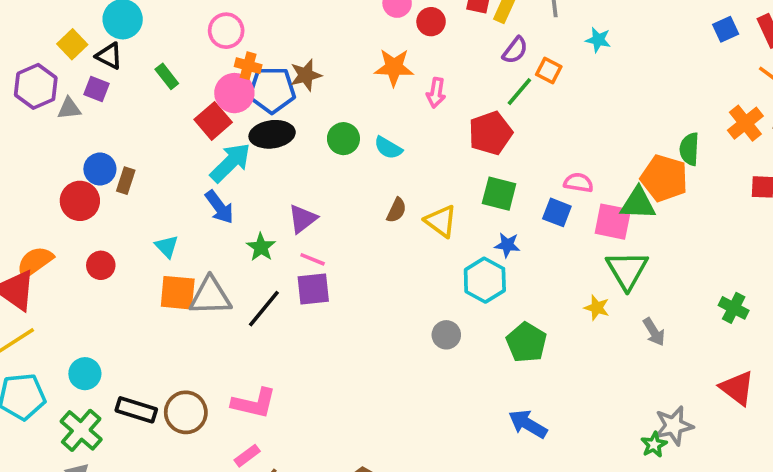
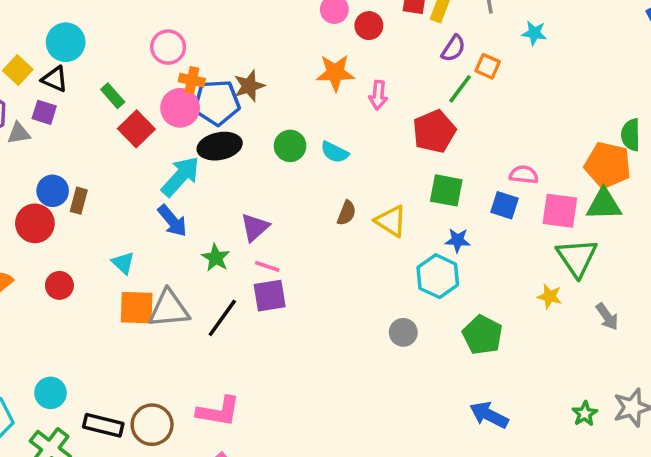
red square: (213, 121) -> (136, 129), moved
green triangle: (638, 203) -> (604, 204), moved
green star: (654, 445) -> (585, 414), moved

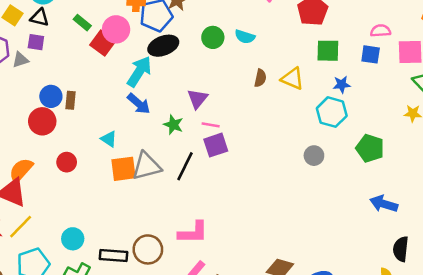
pink circle: (180, 108) -> (116, 29), moved

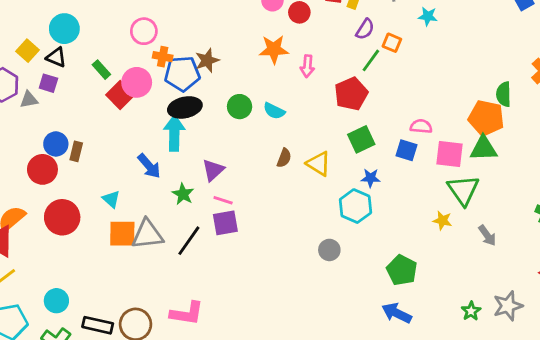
green square: (328, 51) -> (361, 139), turned -35
cyan arrow: (139, 72) -> (174, 133), moved, turned -40
green pentagon: (370, 148) -> (402, 270), moved
red circle: (67, 162) -> (62, 217), size x1.6

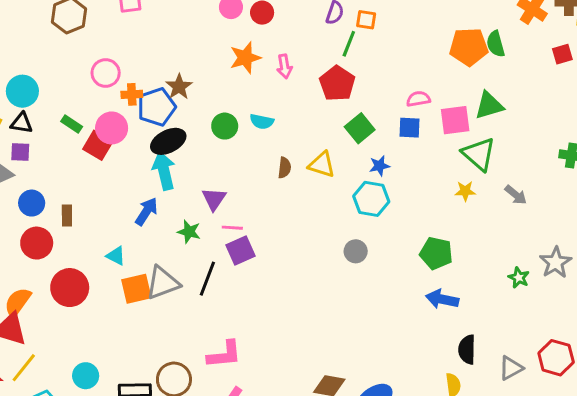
orange pentagon: (486, 118) -> (469, 47), moved
blue circle: (56, 144) -> (32, 203), moved
blue arrow: (149, 166) -> (146, 211), turned -92

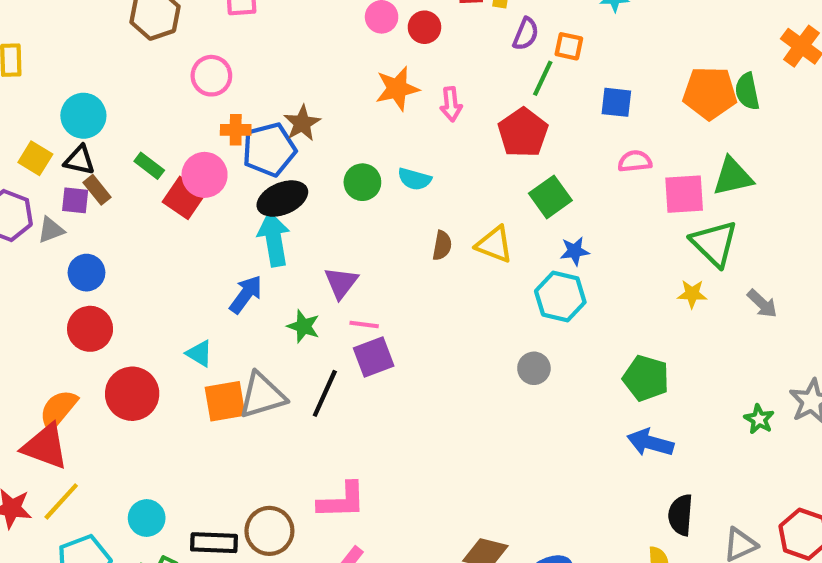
pink circle: (106, 73) -> (211, 76), moved
blue square: (409, 128) -> (616, 102), moved
brown rectangle: (67, 215) -> (97, 190), moved, turned -42

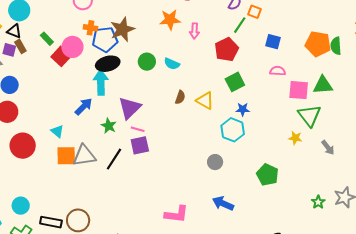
brown star: (302, 123) -> (122, 29), size x1.4
purple triangle: (341, 283) -> (130, 108), size x1.4
blue arrow: (650, 443) -> (223, 203), moved
pink L-shape: (342, 501) -> (176, 214), moved

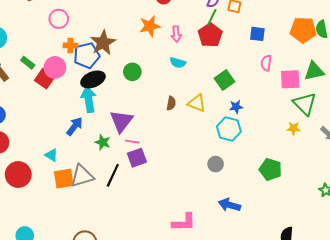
green line: (240, 25) -> (212, 18), moved
red pentagon: (227, 49) -> (210, 35), moved
cyan semicircle: (172, 64) -> (178, 63), moved
pink semicircle: (278, 71) -> (266, 63), turned -77

